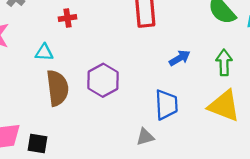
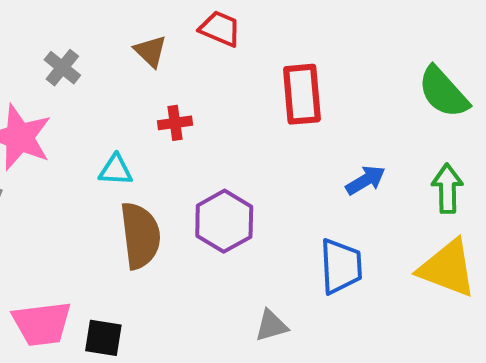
red cross: (67, 18) -> (175, 123), moved
gray triangle: (145, 137) -> (271, 326), moved

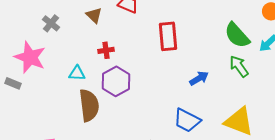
green arrow: (447, 188) -> (239, 66), moved, turned -35
purple hexagon: (224, 221) -> (116, 81), moved
blue trapezoid: (341, 266) -> (187, 120), turned 120

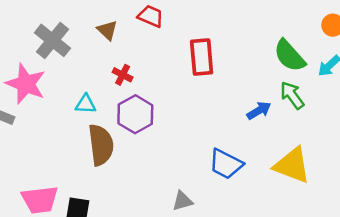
gray cross: (51, 23) -> (53, 40), size x1.6
red cross: (106, 50) -> (123, 75), turned 35
blue arrow: (199, 78) -> (259, 111), moved

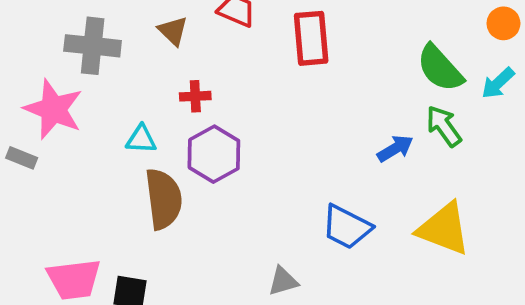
gray cross: (53, 40) -> (93, 46), turned -33
red rectangle: (202, 57) -> (311, 38), moved
red cross: (123, 75) -> (195, 96), turned -30

